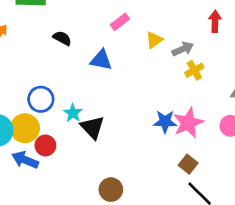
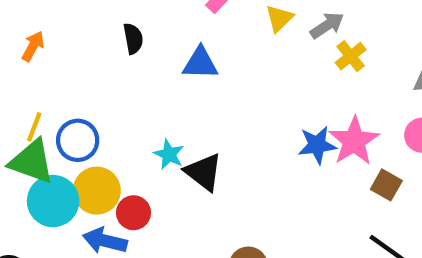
black semicircle: (62, 38) -> (133, 39), turned 60
blue circle: (41, 99) -> (78, 140), moved
brown square: (188, 164) -> (386, 185), moved

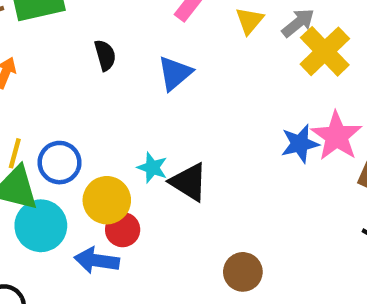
yellow cross: (351, 56) -> (325, 51), size x1.6
blue triangle: (200, 63) -> (175, 73), turned -36
yellow circle: (97, 191) -> (107, 200), moved

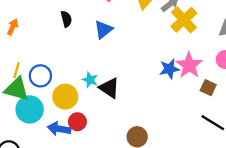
red circle: (123, 230) -> (77, 122), moved

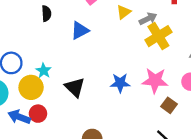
pink star: (189, 65) -> (155, 80), turned 30
blue star: (169, 69) -> (120, 83), moved
cyan star: (90, 80) -> (44, 71), moved

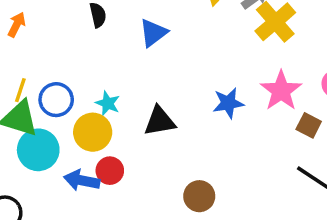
pink star: (155, 80) -> (281, 91), turned -30
black triangle: (75, 87) -> (160, 121), turned -45

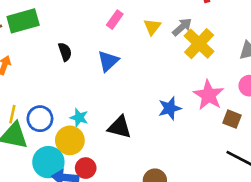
black triangle: (160, 121) -> (119, 127), turned 30
cyan circle: (38, 150) -> (48, 162), moved

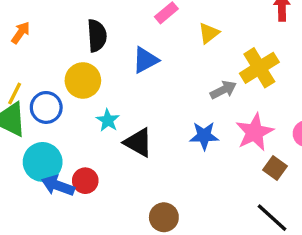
gray arrow: (182, 27) -> (223, 90), moved
black semicircle: (65, 52) -> (97, 36), size x1.4
cyan star: (79, 118) -> (108, 120), moved
yellow circle: (70, 140) -> (83, 80), moved

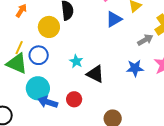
blue triangle: (145, 60) -> (114, 19), moved
yellow circle: (83, 80) -> (49, 27), moved
red circle: (85, 181) -> (74, 99), moved

